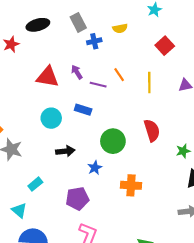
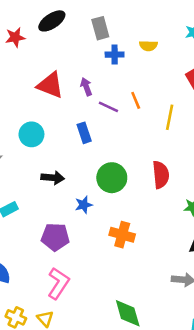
black ellipse: (38, 25) -> (52, 21), turned -30
blue rectangle: (83, 110) -> (84, 133), turned 42
cyan circle: (51, 118) -> (31, 134), moved

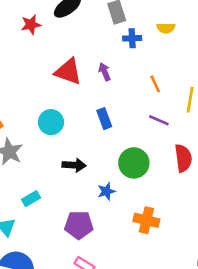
purple line: (108, 107) -> (159, 120), moved

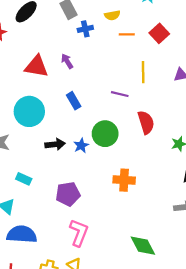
orange line: (155, 84) -> (127, 34), moved, turned -56
cyan circle: (51, 122) -> (29, 111), size x1.4
blue star: (106, 191) -> (81, 146), moved
cyan rectangle: (31, 199) -> (24, 179), turned 64

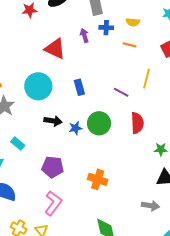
orange line: (127, 34) -> (130, 45), moved
purple arrow: (67, 61) -> (84, 35), moved
orange cross: (124, 180) -> (98, 179), moved

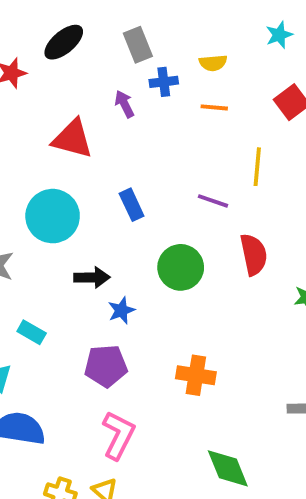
blue star: (75, 128) -> (121, 310), moved

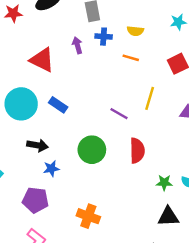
blue rectangle: (132, 205) -> (58, 105), moved, turned -42

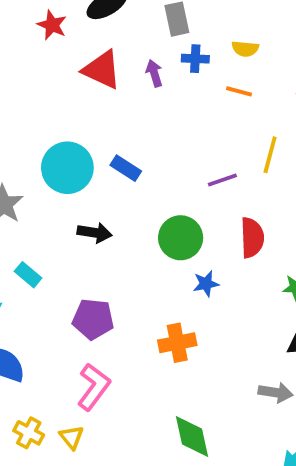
red star: (13, 13) -> (52, 25), turned 30
red triangle: (42, 60) -> (102, 70), moved
purple line: (119, 114) -> (222, 180), turned -48
blue star: (51, 169) -> (206, 284), moved
orange cross: (88, 216) -> (177, 343), turned -30

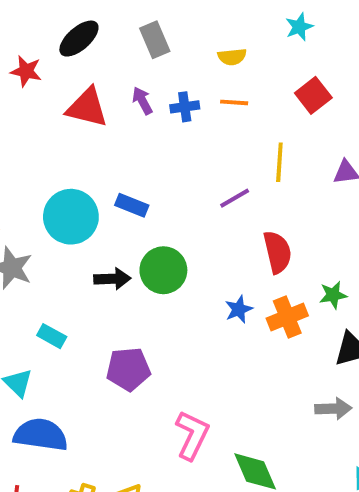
blue cross: (195, 59) -> (185, 107), moved
green circle: (181, 238) -> (163, 270), moved
orange cross: (177, 343) -> (287, 317), moved
pink L-shape: (94, 387) -> (192, 435), moved

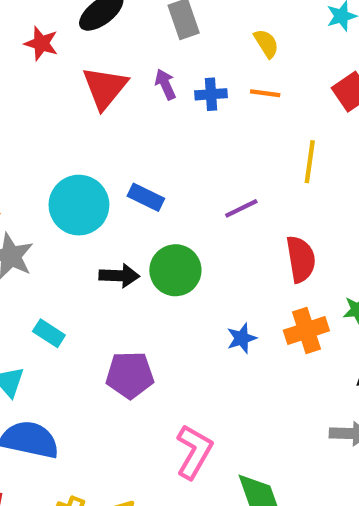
yellow semicircle: (232, 57) -> (266, 43), turned -120
red triangle: (87, 108) -> (105, 88), turned 51
purple line: (235, 198) -> (241, 208), moved
blue star: (239, 309) -> (242, 338), moved

